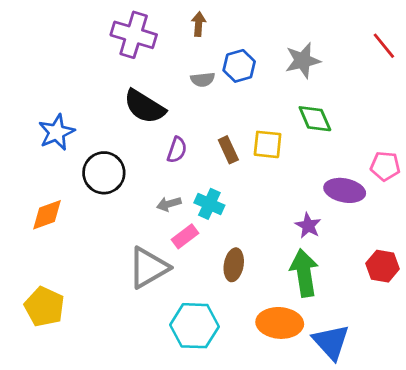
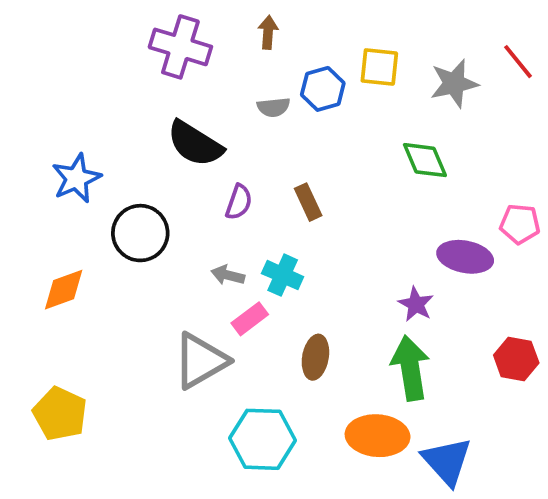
gray star: (303, 61) -> (454, 83), moved
yellow square: (268, 144) -> (379, 67), moved
gray arrow: (169, 204) -> (228, 275), turned 30

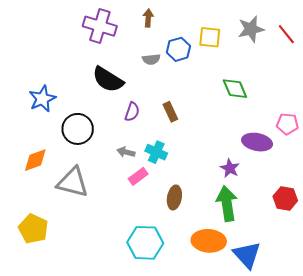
gray star: (454, 83) -> (251, 29), moved
gray triangle: (200, 361) -> (73, 182), moved, turned 44

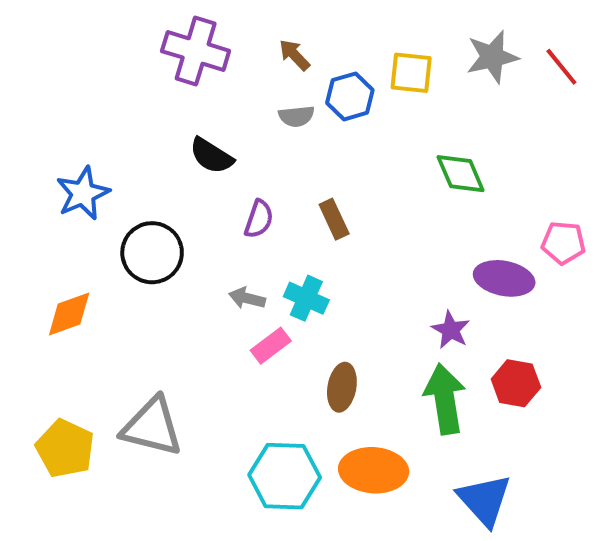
brown arrow: (148, 18) -> (294, 55), moved, turned -48
black semicircle: (108, 80) -> (211, 156), size x0.7
gray triangle: (73, 182) -> (152, 427), moved
red hexagon: (285, 198) -> (516, 383), moved
orange ellipse: (209, 241) -> (374, 470), moved

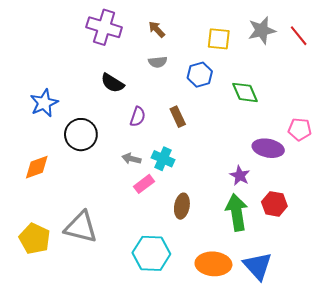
blue hexagon: (350, 96) -> (200, 75), moved
orange ellipse: (374, 470) -> (213, 264), moved

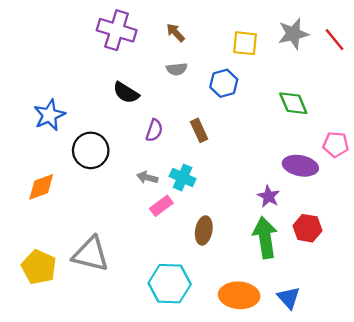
green diamond: (245, 92) -> (293, 103), moved
blue triangle: (258, 266) -> (289, 298), size x0.7

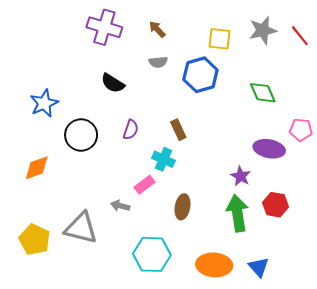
blue hexagon: (224, 83) -> (200, 75), size x1.4
purple semicircle: (154, 130) -> (131, 130), moved
brown rectangle: (199, 130) -> (178, 130), moved
gray arrow: (147, 177) -> (120, 206), moved

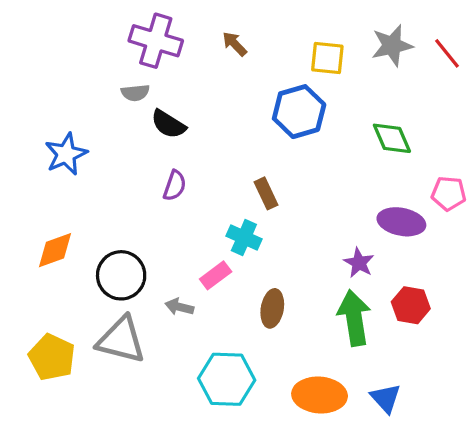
gray semicircle: (158, 62) -> (135, 93), moved
purple semicircle: (131, 130) -> (175, 186), moved
black circle: (81, 135) -> (121, 275), moved

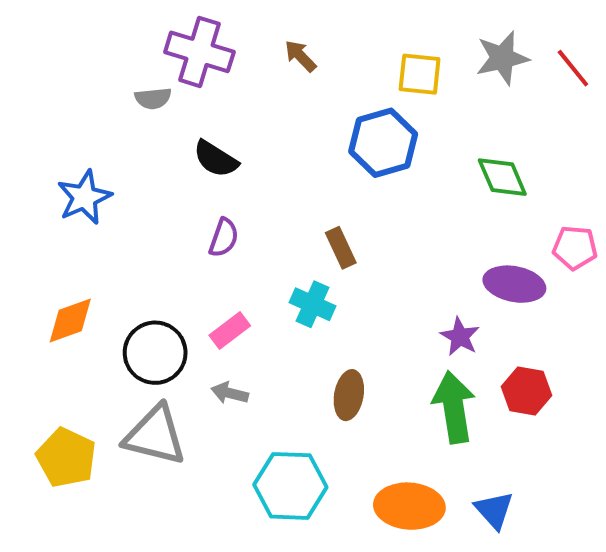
gray semicircle: (135, 93) -> (153, 98), moved
pink rectangle: (216, 275) -> (230, 330), moved

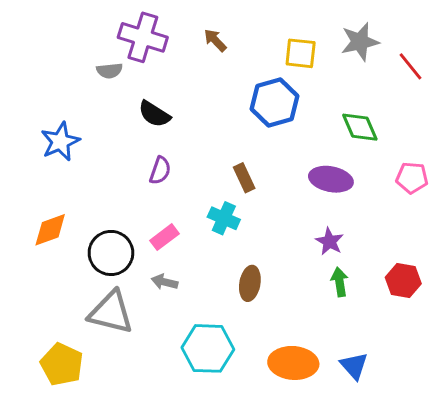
red line: (573, 68) -> (411, 66), moved
purple ellipse: (514, 284) -> (331, 179), moved
red hexagon: (526, 391) -> (403, 280), moved
green arrow: (454, 407) -> (340, 282), moved, size x0.6
yellow pentagon: (66, 458) -> (62, 364), moved

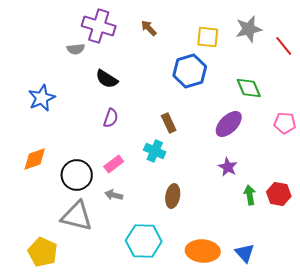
purple ellipse: (331, 179) -> (229, 124), turned -56
green arrow: (340, 282) -> (250, 195), moved

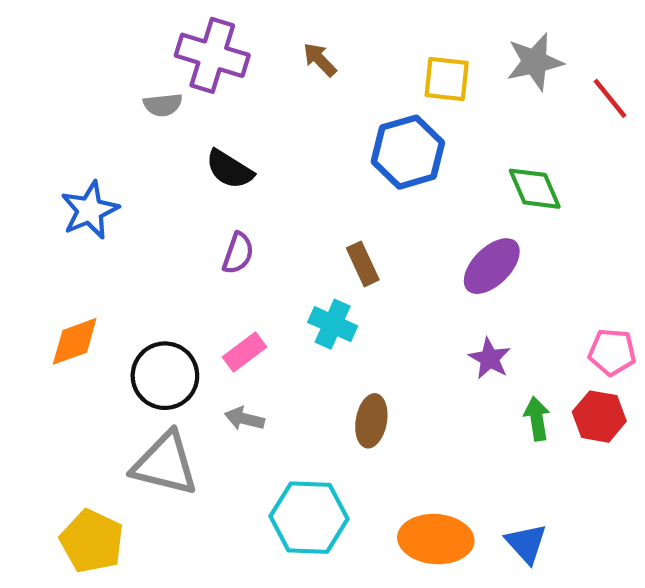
pink pentagon: (285, 123) -> (612, 352), moved

